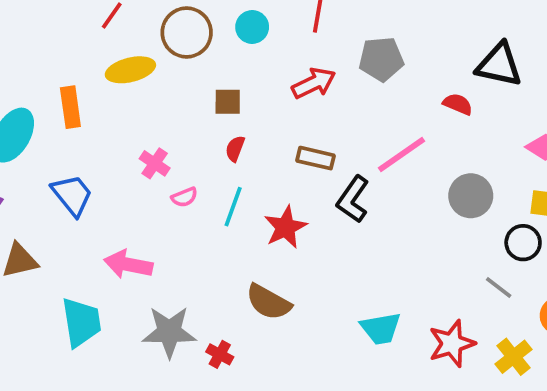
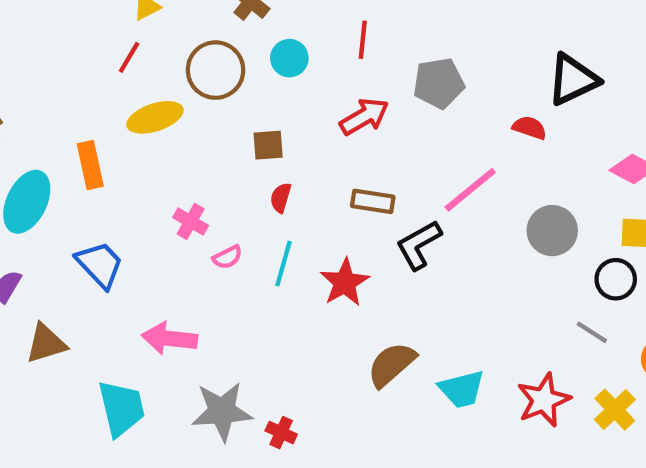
black triangle: (499, 65) -> (573, 80), turned -33
black L-shape: (353, 199) -> (419, 245), turned 30
brown semicircle: (268, 302) -> (391, 364), moved, turned 114

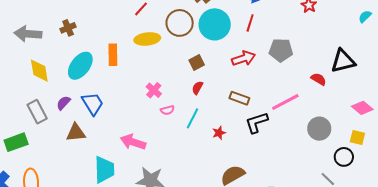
cyan circle: (289, 58) -> (215, 24), size x1.8
brown square: (268, 145) -> (197, 62), turned -35
blue trapezoid: (100, 265) -> (93, 104), moved
red star: (345, 283) -> (219, 133), size x0.6

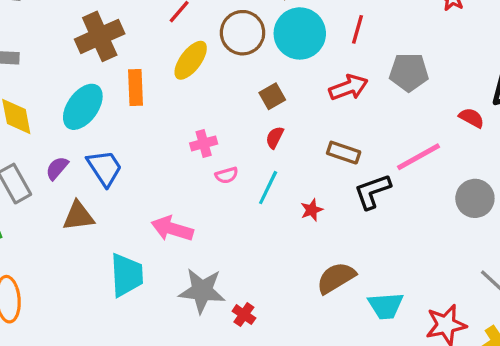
brown cross: (68, 28) -> (100, 36), moved, size x1.8
yellow ellipse: (147, 39) -> (191, 60), turned -45
pink cross: (154, 90) -> (204, 143), turned 35

